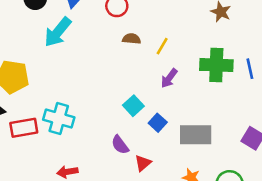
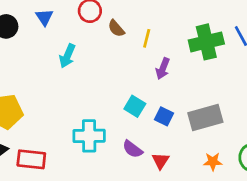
cyan arrow: (58, 32) -> (67, 56), moved, size x0.7
brown semicircle: (132, 39) -> (116, 28), moved, turned -120
cyan cross: (59, 119) -> (89, 136), moved
red rectangle: (24, 128) -> (31, 159), turned 32

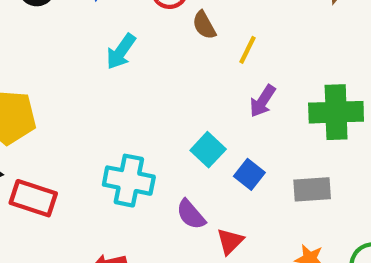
green cross: (206, 42) -> (336, 112), moved
gray rectangle: (205, 118) -> (312, 189), size x0.7

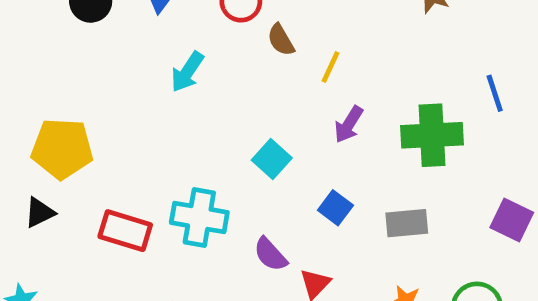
cyan square: (208, 150) -> (272, 159), moved
red rectangle: (33, 198) -> (125, 231), moved

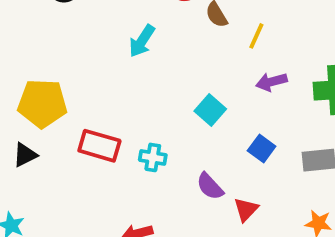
purple arrow: (349, 124) -> (271, 82), turned 44
cyan cross: (199, 218) -> (153, 157), size x0.6
red rectangle: (125, 231) -> (99, 146), moved

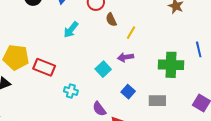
purple arrow: (271, 82) -> (126, 57), moved
red rectangle: (99, 146) -> (44, 67), moved

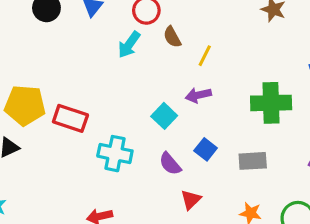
cyan arrow: (71, 30) -> (129, 45), moved
cyan cross: (71, 91) -> (115, 154), size x1.5
purple semicircle: (99, 109) -> (170, 164), moved

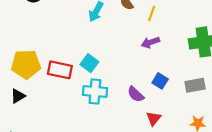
cyan square: (164, 116) -> (89, 63), moved

